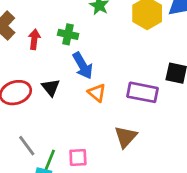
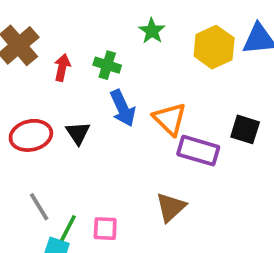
orange triangle: (97, 93) -> (170, 119), moved, size x1.4

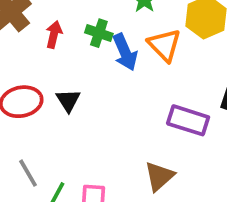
blue arrow: (123, 108) -> (125, 52), moved
orange triangle: (170, 119) -> (164, 45), moved

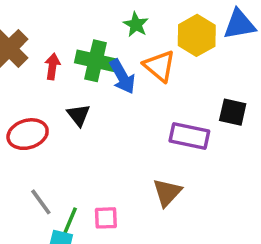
green cross: (99, 33) -> (95, 61), size x1.5
black triangle: (68, 100) -> (79, 115), moved

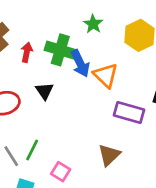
orange triangle: (160, 66) -> (106, 75), moved
pink square: (106, 218) -> (61, 172), turned 30
green line: (70, 221) -> (32, 150), moved

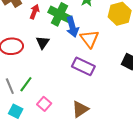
purple rectangle: (129, 112) -> (83, 66), moved
brown triangle: (109, 155) -> (80, 109), moved

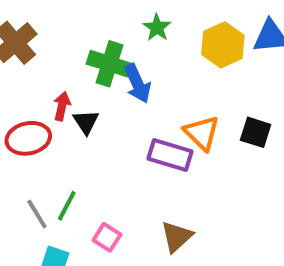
red arrow: (35, 12) -> (62, 106), moved
orange triangle: (90, 39) -> (202, 133), moved

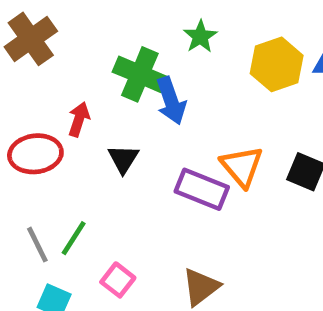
black triangle: (86, 122) -> (123, 159), moved

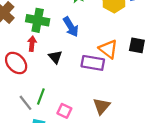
green cross: (140, 74) -> (38, 20), moved
red ellipse: (35, 154) -> (16, 63), turned 65

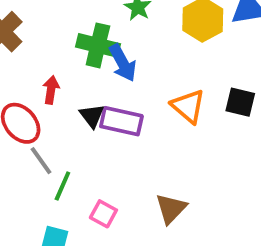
green cross: (38, 20) -> (98, 45), moved
purple rectangle: (93, 63) -> (121, 121), moved
gray line: (26, 103) -> (41, 161), moved

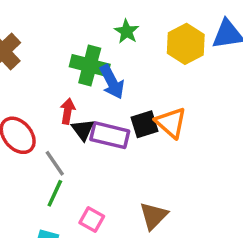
red arrow: (51, 90) -> (68, 111), moved
black square: (240, 102) -> (145, 124), moved, turned -32
gray line: (41, 161) -> (55, 163), moved

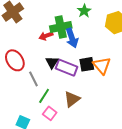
green cross: (90, 66) -> (61, 27), turned -35
red arrow: (68, 111) -> (46, 36), moved, turned -128
green line: (55, 193) -> (44, 96), moved
brown triangle: (153, 216) -> (72, 99), moved

